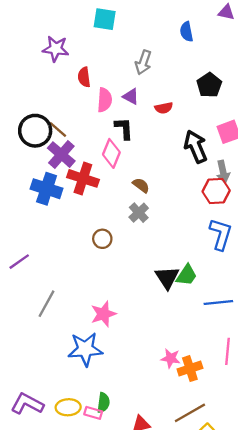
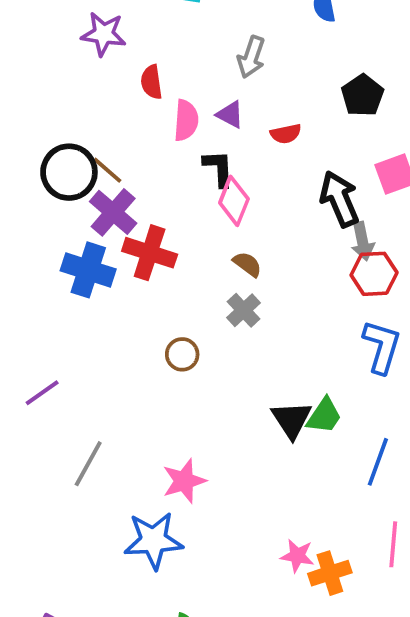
pink diamond: (111, 153) -> (234, 201), moved
gray arrow: (223, 172) -> (363, 241), moved
blue line: (218, 303) -> (378, 462), turned -64

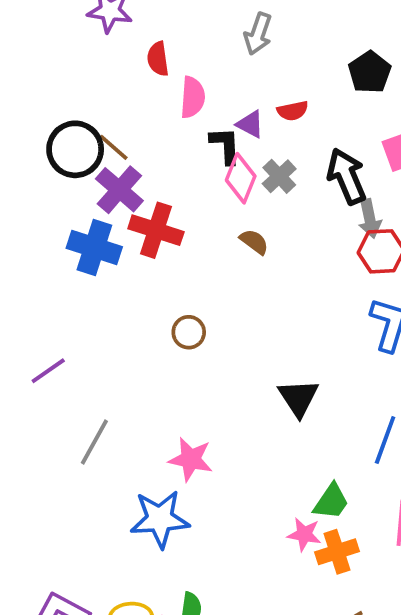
purple triangle: (230, 115) -> (250, 124), moved
gray cross: (244, 310) -> (279, 176), moved
green trapezoid: (324, 416) -> (331, 502), moved
pink star: (184, 481) -> (191, 459), turned 30

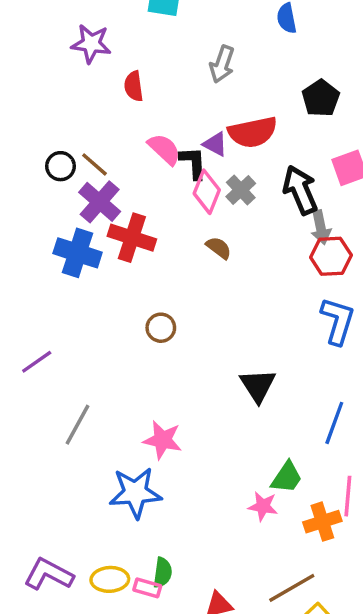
pink semicircle: (193, 97) -> (164, 149), moved, turned -51
red semicircle: (293, 111) -> (253, 132), size x1.8
black circle: (75, 149) -> (61, 166), size x0.6
orange cross: (337, 552) -> (322, 522), moved

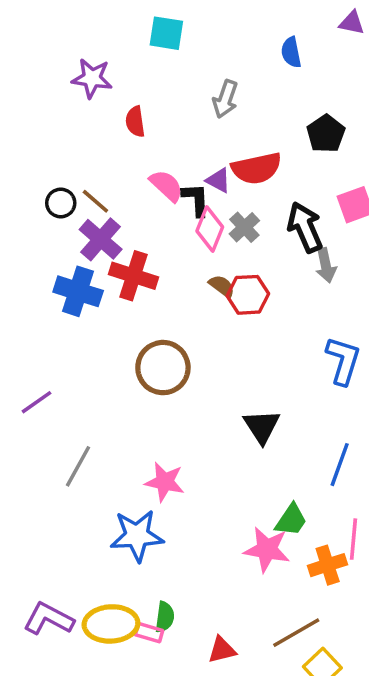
red hexagon: (331, 256) -> (248, 295), moved
brown circle: (161, 328) -> (163, 368), size x1.8
pink star: (263, 506) -> (267, 549), size x1.5
yellow ellipse: (110, 579) -> (111, 624), size x1.4

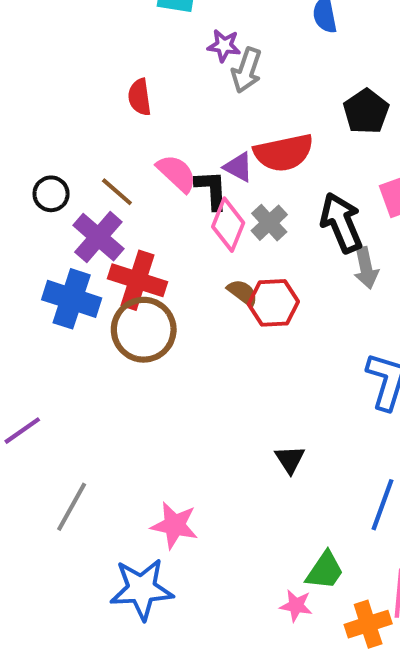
purple star: (92, 78) -> (224, 46), moved, size x0.7
brown line: (95, 201) -> (117, 192), moved
brown circle: (163, 368) -> (144, 330), moved
black triangle: (262, 426) -> (290, 459), size x0.7
pink star: (267, 549) -> (296, 606), size x0.6

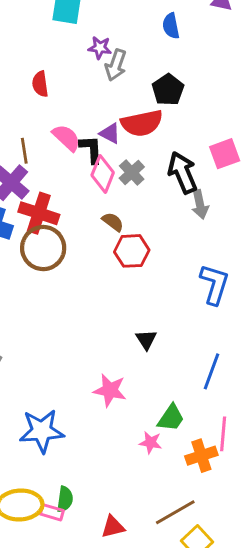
black pentagon: (366, 111) -> (168, 90), moved
brown line: (117, 192) -> (24, 151), turned 40
red hexagon: (273, 303) -> (132, 251), moved
pink star: (175, 525) -> (110, 390), moved

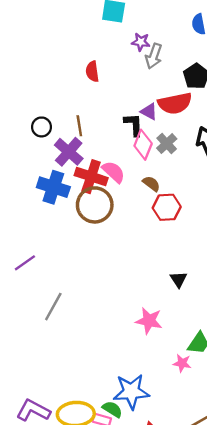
pink semicircle: (66, 138) -> (114, 172), moved
blue star: (42, 431) -> (131, 392), moved
green semicircle: (65, 499) -> (112, 409), turned -66

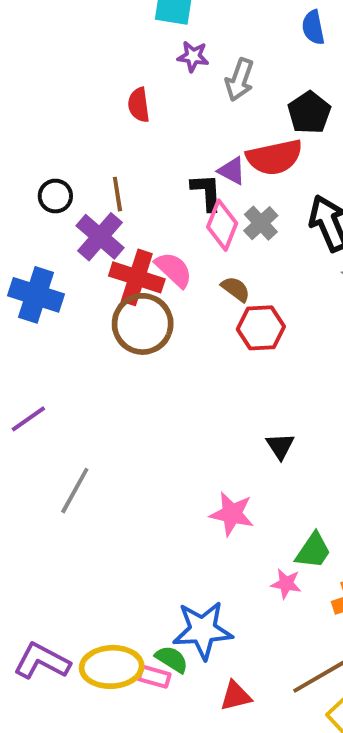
purple star: (141, 42) -> (193, 56), moved
blue cross: (53, 187) -> (36, 295), moved

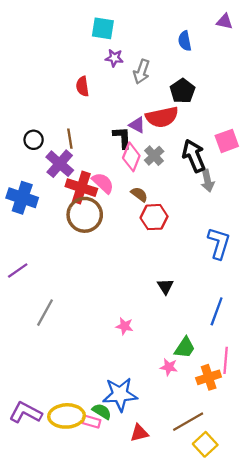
pink star: (232, 514) -> (124, 326), moved, size x0.7

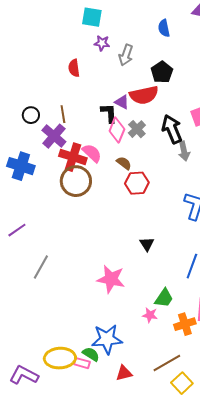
pink star: (124, 326) -> (111, 279), size x1.8
purple L-shape: (26, 413) -> (24, 375), moved

